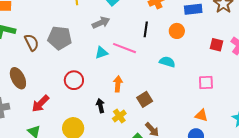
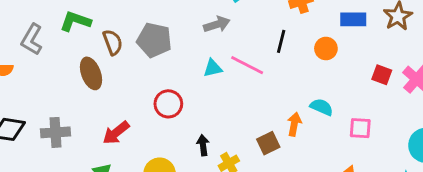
cyan semicircle: (167, 62) -> (322, 107), moved
brown ellipse: (18, 78) -> (91, 73), moved
orange arrow: (118, 84) -> (294, 124), moved

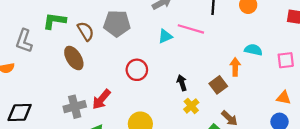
gray cross: (55, 132) -> (75, 107), moved
black arrow: (203, 145) -> (182, 83), moved

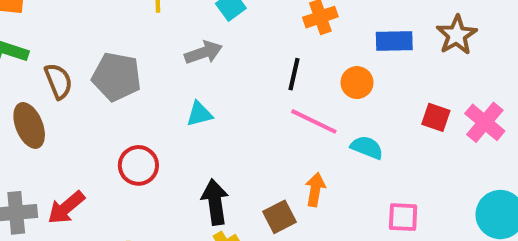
pink line: (191, 29) -> (314, 121), moved
cyan semicircle: (253, 50) -> (367, 147), moved
pink square: (286, 60) -> (403, 217), moved
black arrow: (182, 83) -> (215, 202), size x1.5

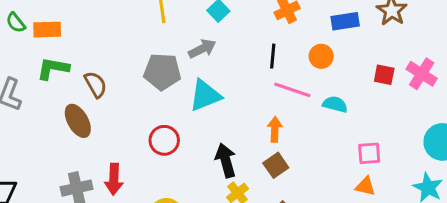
gray pentagon: (117, 77) -> (162, 72), moved
cyan triangle: (199, 114) -> (205, 95), size x1.6
orange arrow: (315, 190) -> (275, 129), moved
red arrow: (66, 208) -> (114, 179), turned -40

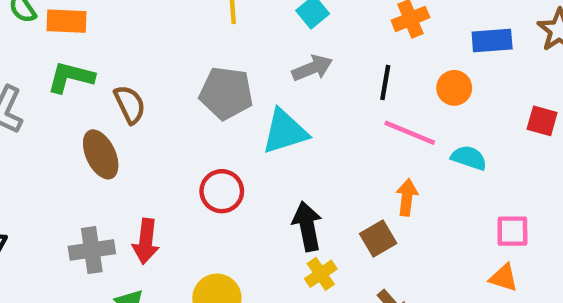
gray arrow: (202, 49) -> (312, 68), moved
orange arrow: (275, 129) -> (407, 197), moved

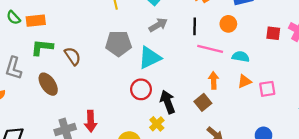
brown ellipse: (101, 154) -> (48, 84), moved
red circle: (222, 191) -> (141, 89), moved
yellow cross: (321, 274) -> (157, 124), moved
orange triangle: (504, 278) -> (244, 81), moved, turned -32

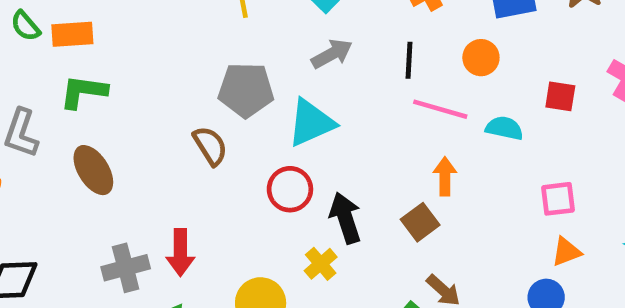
red square: (273, 33) -> (560, 96), moved
brown semicircle: (73, 56) -> (210, 146), moved
orange triangle: (244, 81) -> (566, 252), moved

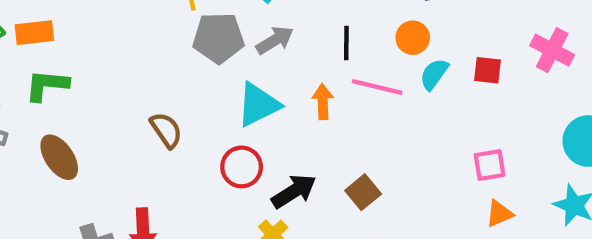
gray pentagon: (246, 90) -> (218, 38), moved
cyan semicircle: (504, 128) -> (434, 74), moved, turned -64
orange arrow: (445, 176) -> (323, 102), moved
black arrow: (345, 218) -> (294, 191), turned 78

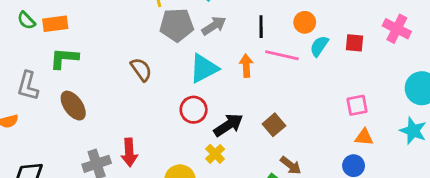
brown semicircle: (166, 130) -> (141, 70), moved
orange triangle: (499, 214) -> (364, 137), turned 30

